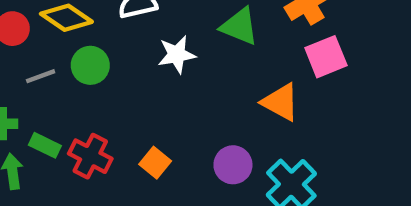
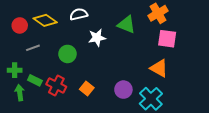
pink square: (326, 57) -> (167, 39), turned 30
green circle: (90, 65) -> (67, 54), moved
orange triangle: (281, 102) -> (159, 68), moved

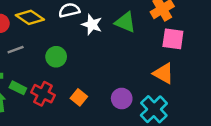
white star: (97, 38) -> (92, 25), moved, turned 30

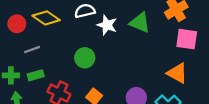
green circle: (56, 57) -> (85, 58), moved
green rectangle: (18, 88) -> (36, 75), moved, turned -42

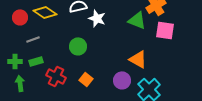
green triangle: (140, 23) -> (137, 20), moved
orange triangle: (177, 73) -> (138, 59), moved

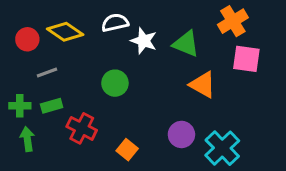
green triangle: (137, 20) -> (186, 44), moved
orange triangle: (138, 59) -> (203, 85), moved
orange square: (86, 79) -> (127, 150), moved

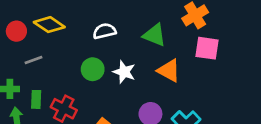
white semicircle: (115, 23) -> (104, 31), moved
white star: (144, 41) -> (124, 72), moved
green rectangle: (52, 106) -> (36, 99), moved, turned -72

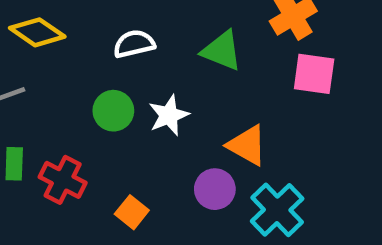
orange triangle: (169, 71) -> (247, 145), moved
white star: (124, 72) -> (169, 115), turned 30

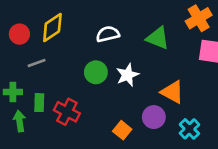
yellow diamond: (37, 32) -> (52, 27), turned -68
cyan cross: (277, 210) -> (189, 129), size x0.7
orange square: (132, 212) -> (122, 130), moved

